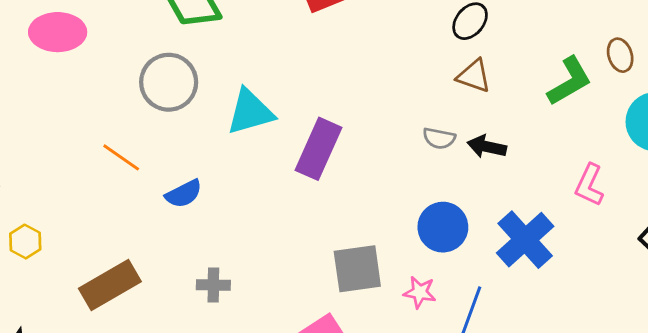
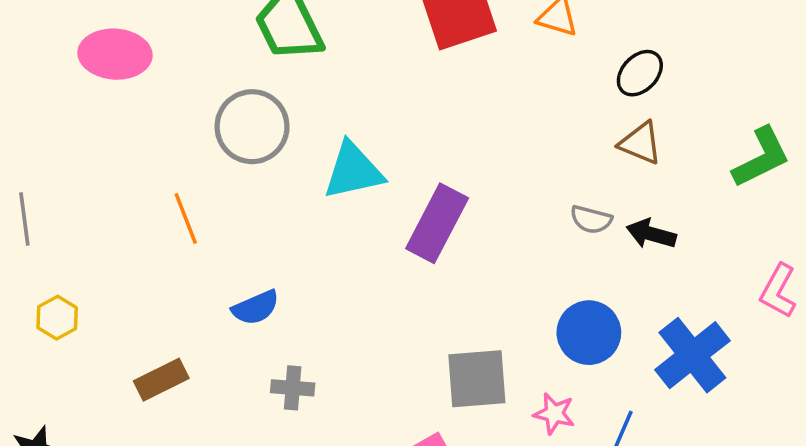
orange line: (121, 157) -> (186, 218), turned 30
blue semicircle: (184, 194) -> (256, 308), moved
brown rectangle: (110, 285) -> (161, 380), size x0.7

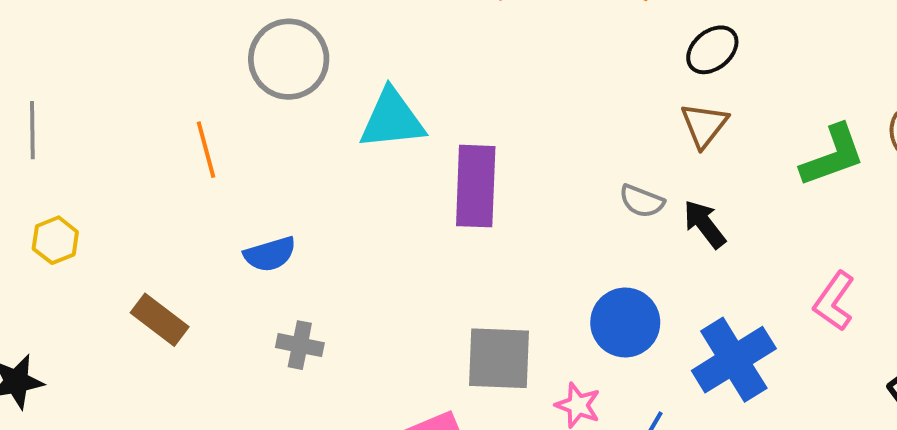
brown triangle: (640, 143) -> (704, 125), turned 39
purple rectangle: (437, 223) -> (476, 186), turned -32
black arrow: (651, 234) -> (705, 224), turned 30
brown rectangle: (161, 380) -> (160, 320), turned 57

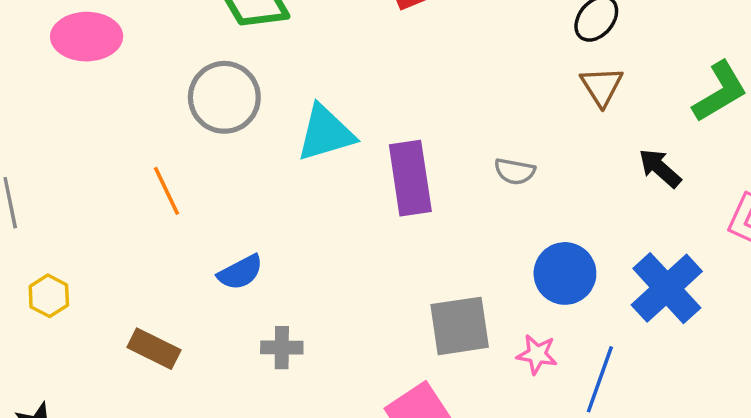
gray semicircle: (642, 201) -> (515, 171), moved
black arrow: (705, 224) -> (660, 168), moved

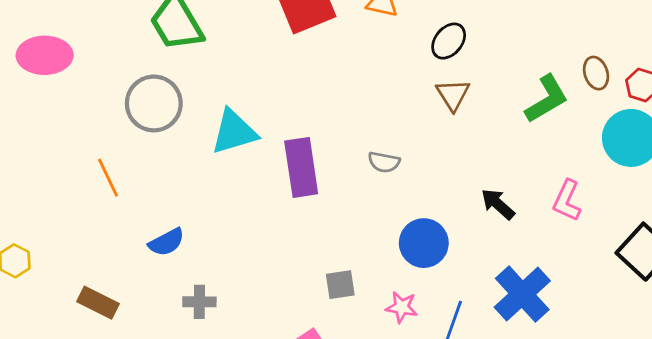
black arrow: (660, 168) -> (498, 204), moved
blue cross: (667, 288) -> (522, 294), moved
gray square: (460, 326) -> (340, 285), size x0.6

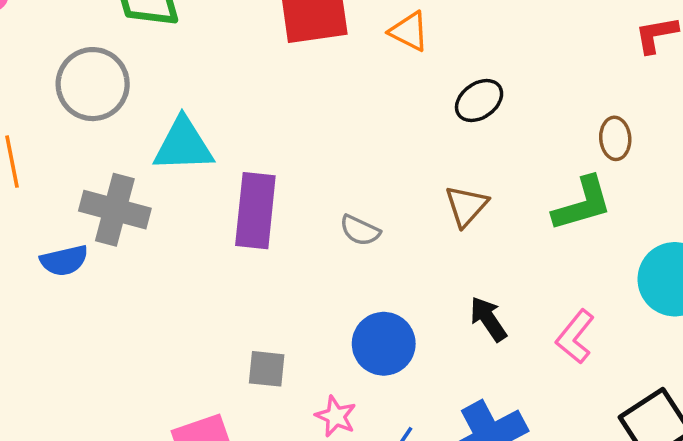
brown ellipse: (596, 73) -> (615, 138), moved
brown triangle: (453, 95) -> (466, 206), moved
gray cross: (199, 302) -> (115, 210), moved, size x1.6

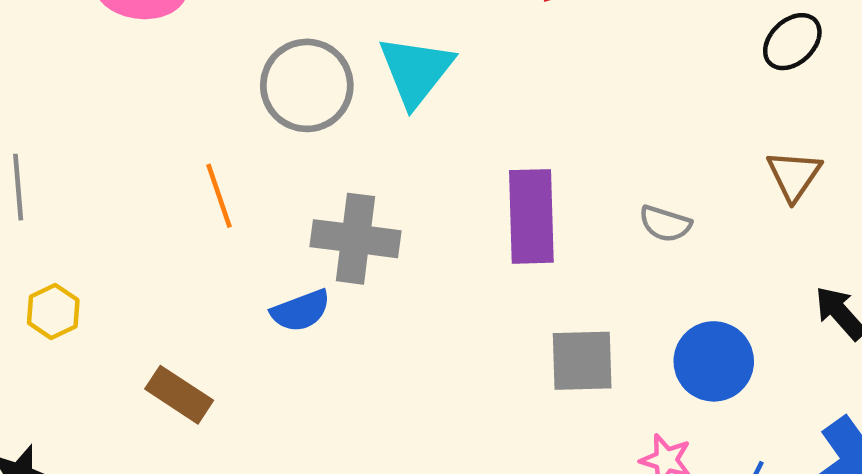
cyan triangle: (183, 145) -> (416, 71), moved, turned -42
gray square: (267, 369) -> (582, 361), moved, size x1.4

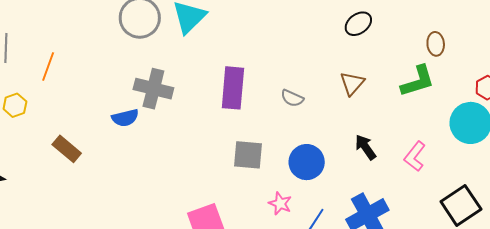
orange line: (219, 196) -> (48, 67), moved, turned 32

